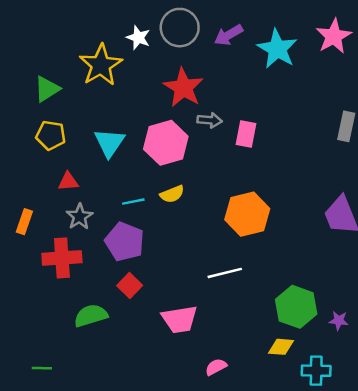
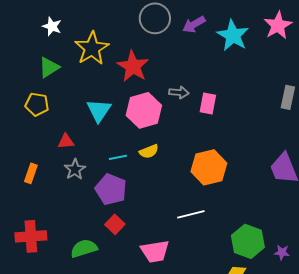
white star: (138, 38) -> (52, 26), moved
red star: (183, 88) -> (133, 66), moved
yellow pentagon: (51, 135) -> (37, 104), moved
red cross: (62, 258) -> (31, 236), moved

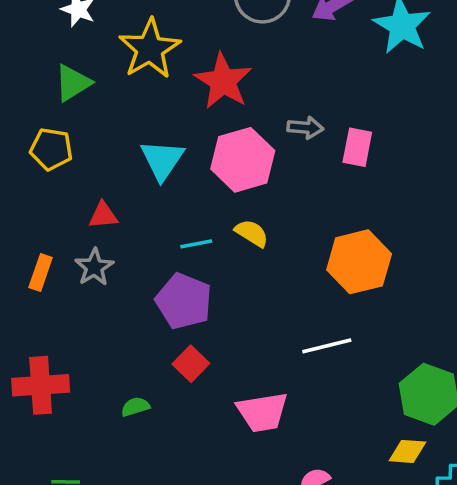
yellow semicircle: (149, 151) -> (252, 233), turned -126
gray star: (75, 169) -> (94, 267), moved
green semicircle: (84, 248) -> (135, 407), size x0.6

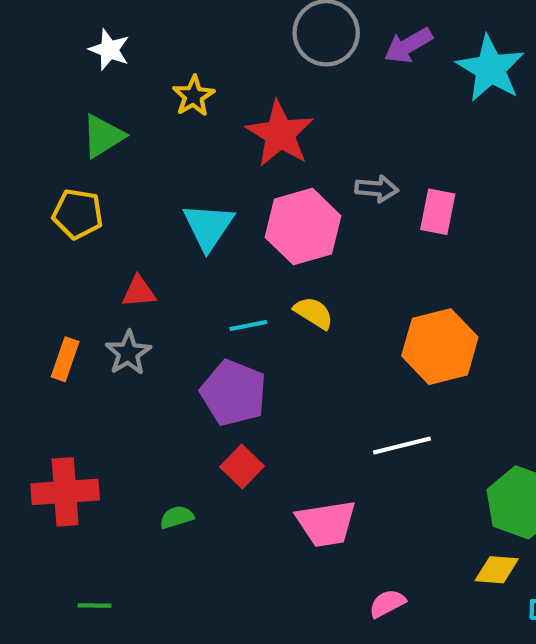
yellow star: (150, 49) -> (194, 96), size x0.6

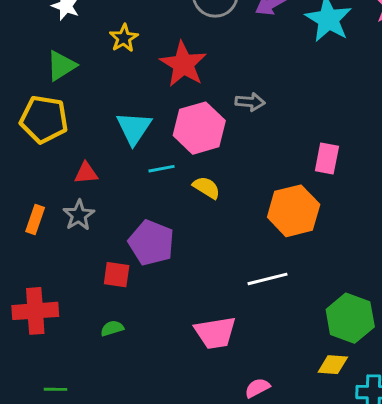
pink rectangle: (438, 212) -> (327, 159), moved
yellow pentagon: (78, 214) -> (44, 119), size x1.4
cyan line: (248, 325) -> (162, 169), moved
red square: (242, 467) -> (117, 275), moved, turned -36

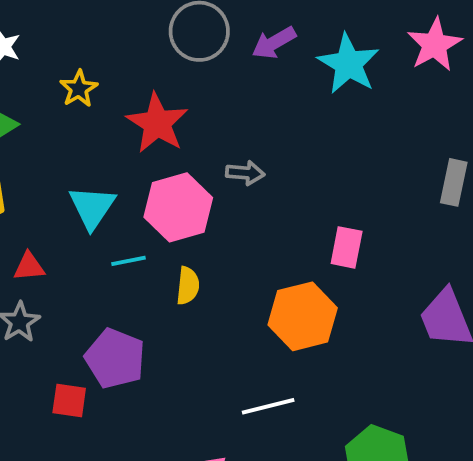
yellow semicircle: (207, 188) -> (188, 286), turned 64

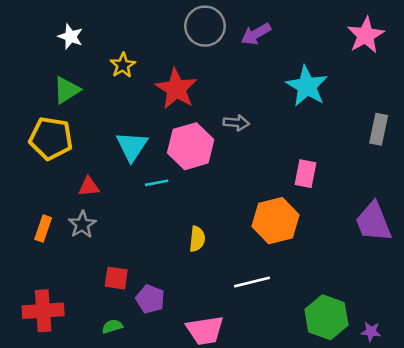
cyan star: (348, 64) -> (307, 86), moved
yellow semicircle: (188, 286) -> (197, 239), moved
purple pentagon: (115, 358) -> (150, 299), moved, size x0.7

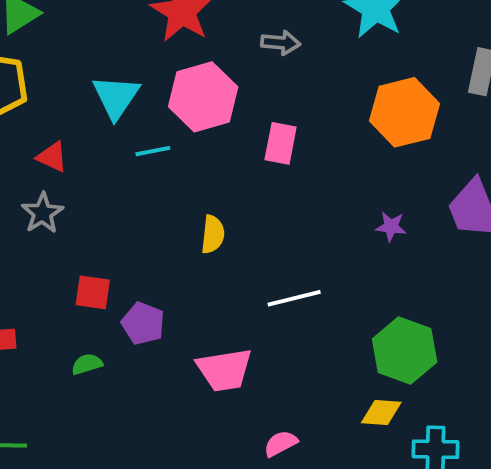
gray arrow: (236, 123) -> (281, 43), moved
pink rectangle: (306, 174) -> (281, 143), moved
red triangle: (89, 187) -> (52, 157), turned 30
orange hexagon: (275, 221) -> (405, 112), moved
purple star: (371, 332) -> (391, 227), moved

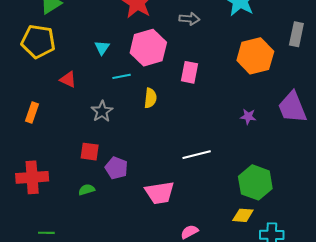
cyan triangle: (116, 97) -> (102, 48), size x0.6
gray star: (42, 213) -> (102, 111), moved
yellow semicircle: (213, 234) -> (150, 98), moved

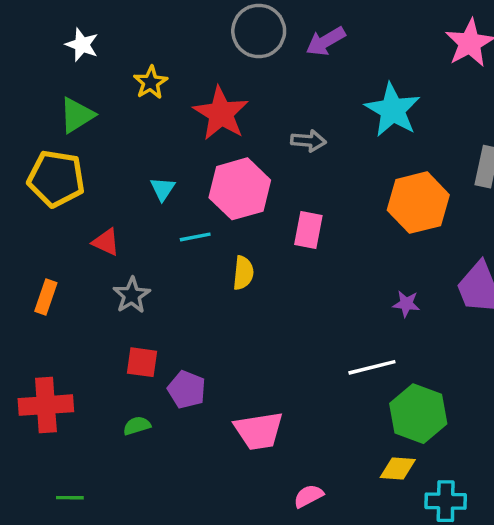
gray star: (102, 111) -> (132, 295), moved
white line: (197, 155) -> (372, 367), moved

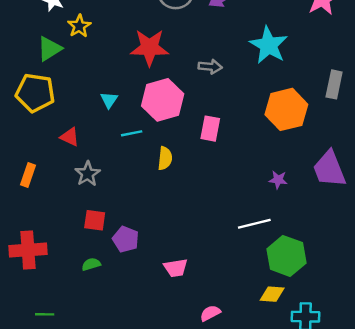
yellow star: (151, 82) -> (79, 26), moved
red star: (221, 113) -> (149, 48), turned -30
pink trapezoid: (259, 431) -> (176, 268), size x0.7

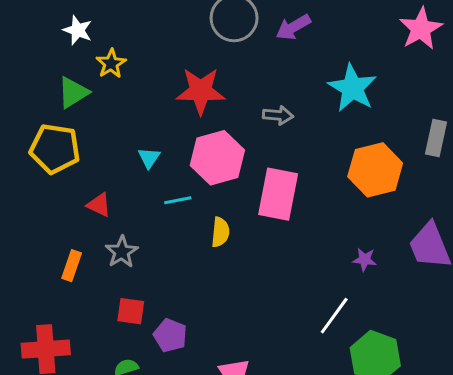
pink rectangle: (210, 129) -> (278, 194), size x1.6
orange rectangle: (28, 175) -> (72, 266), moved
white line: (254, 224) -> (334, 316), turned -40

